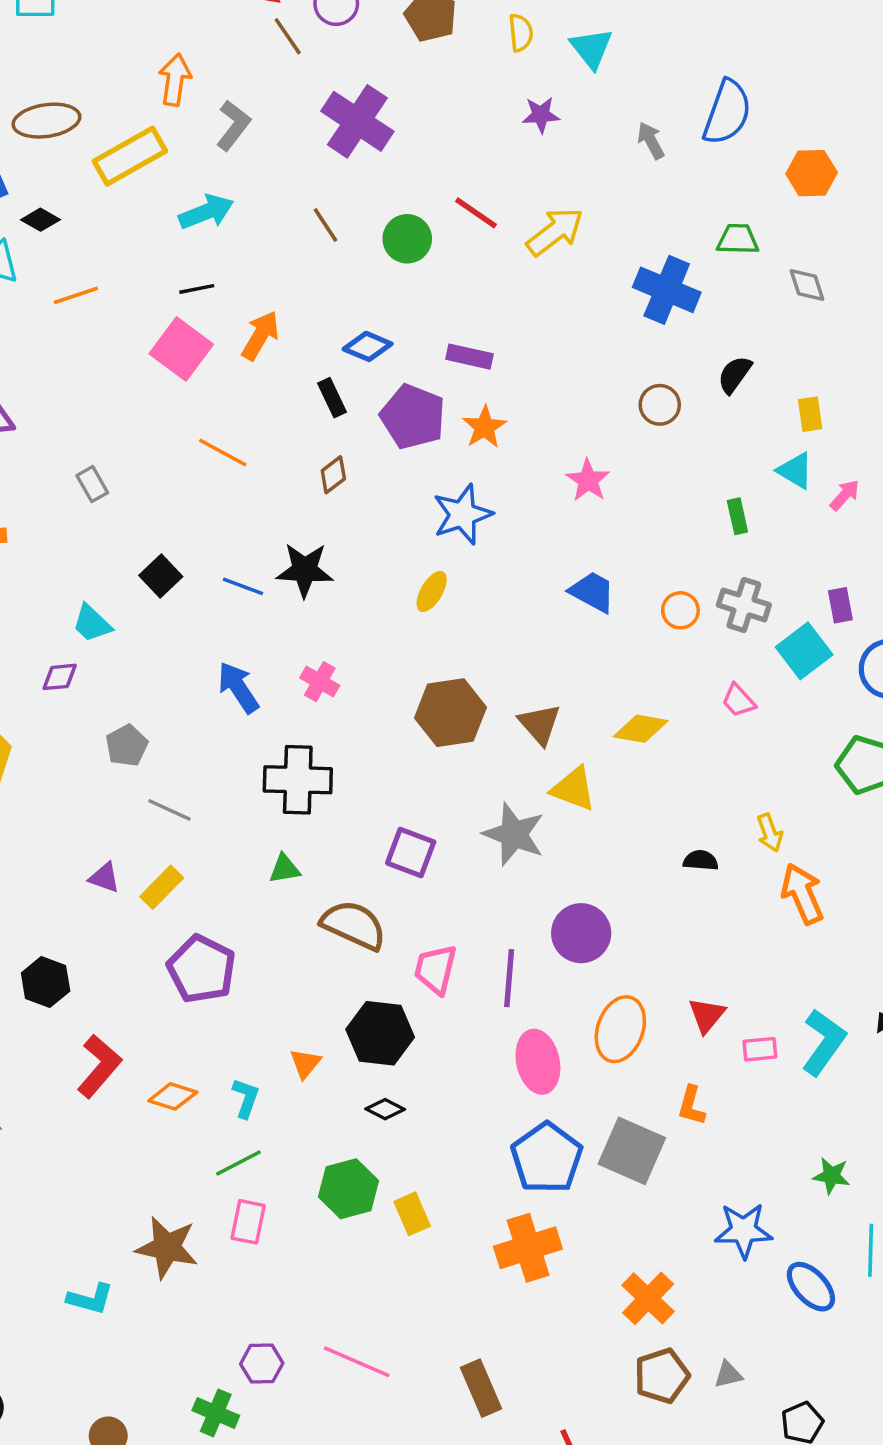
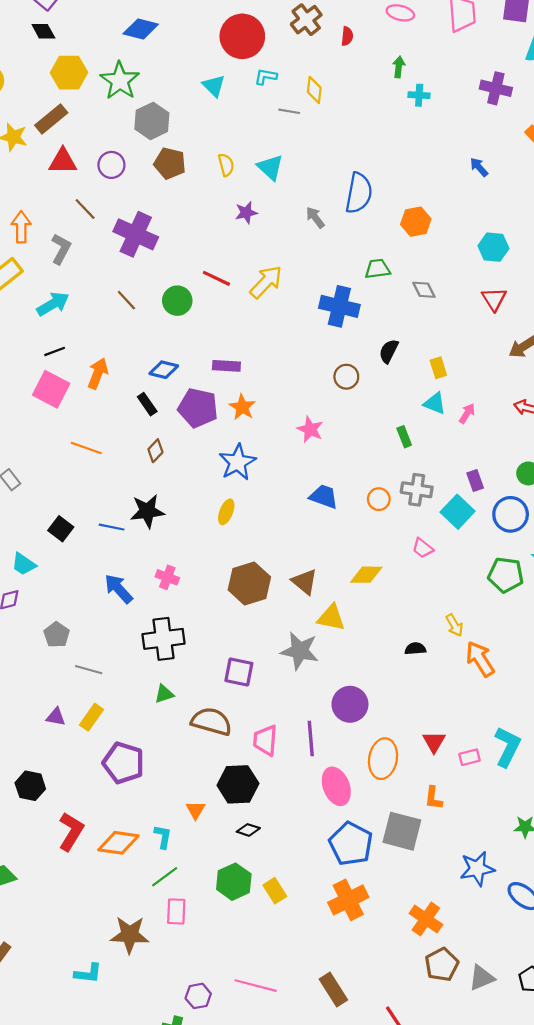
brown line: (288, 36) -> (85, 209), moved
orange diamond: (173, 1096) -> (118, 843), size x1.4
gray triangle: (728, 1375) -> (482, 978), moved, size x1.5

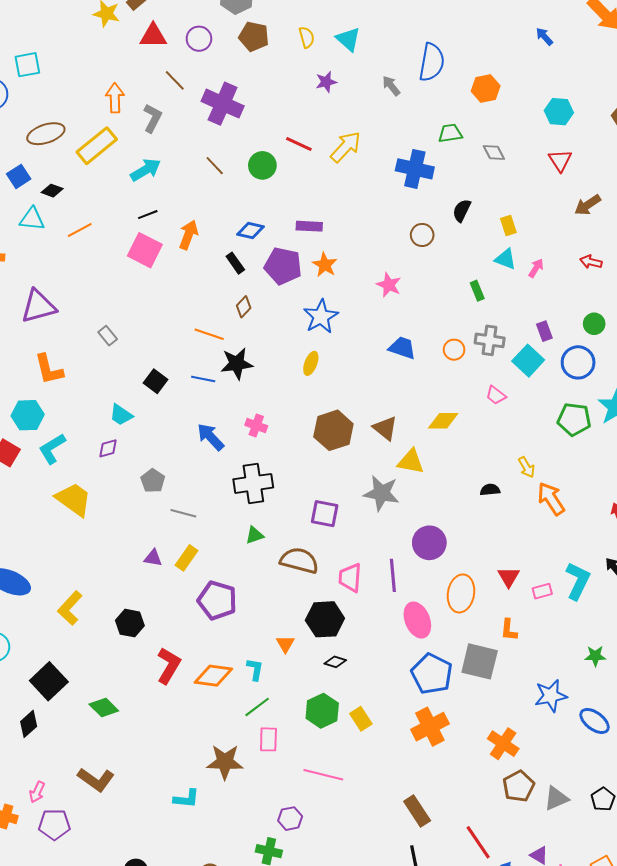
orange line: (86, 448) -> (209, 334), moved
pink line: (256, 986) -> (323, 775), moved

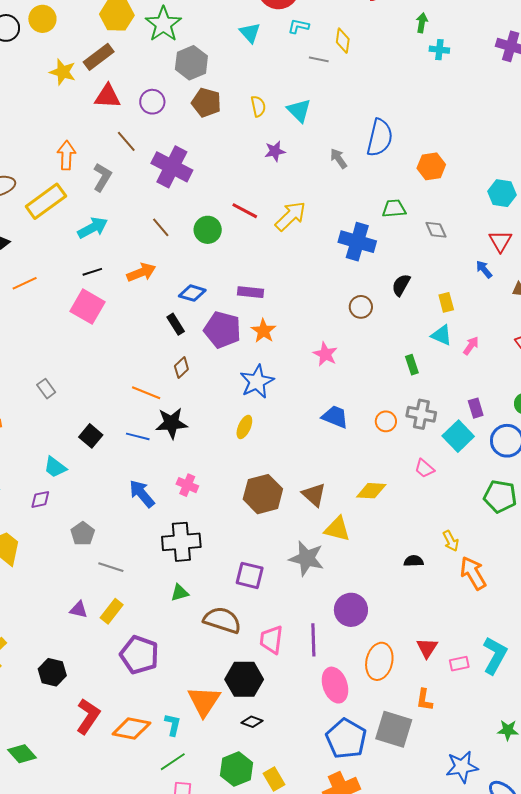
blue arrow: (544, 36) -> (484, 269), moved
orange arrow: (188, 235) -> (141, 272), moved, turned 44
orange triangle: (285, 644) -> (204, 701), size x1.8

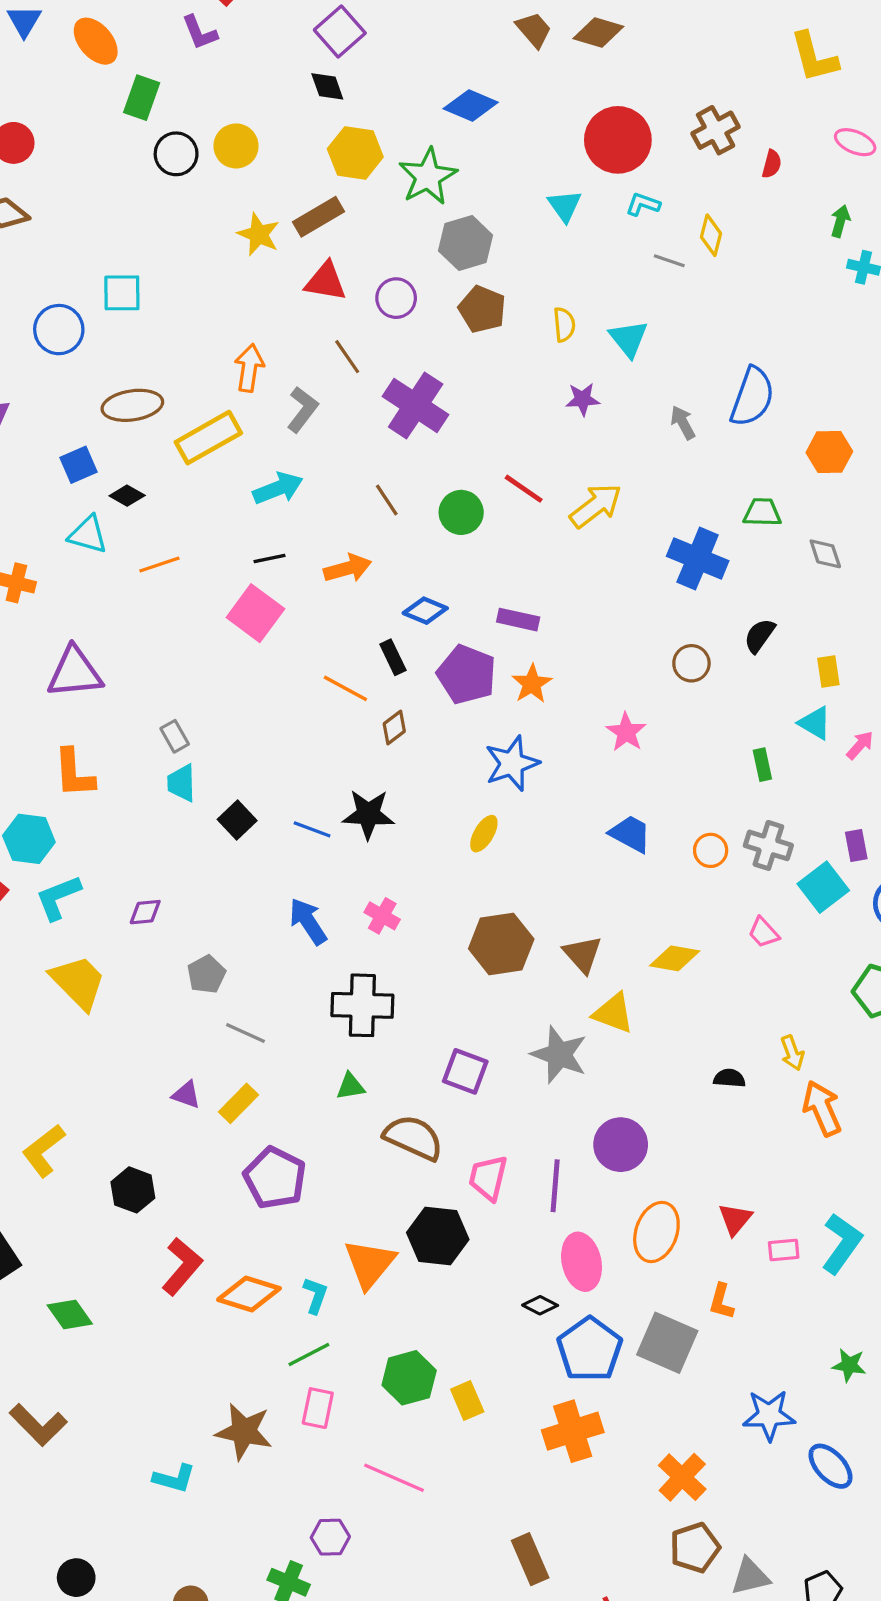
orange line: (146, 393) -> (345, 688), moved
cyan trapezoid: (55, 467) -> (181, 783), moved, turned 45
black diamond: (252, 722) -> (540, 1305), moved

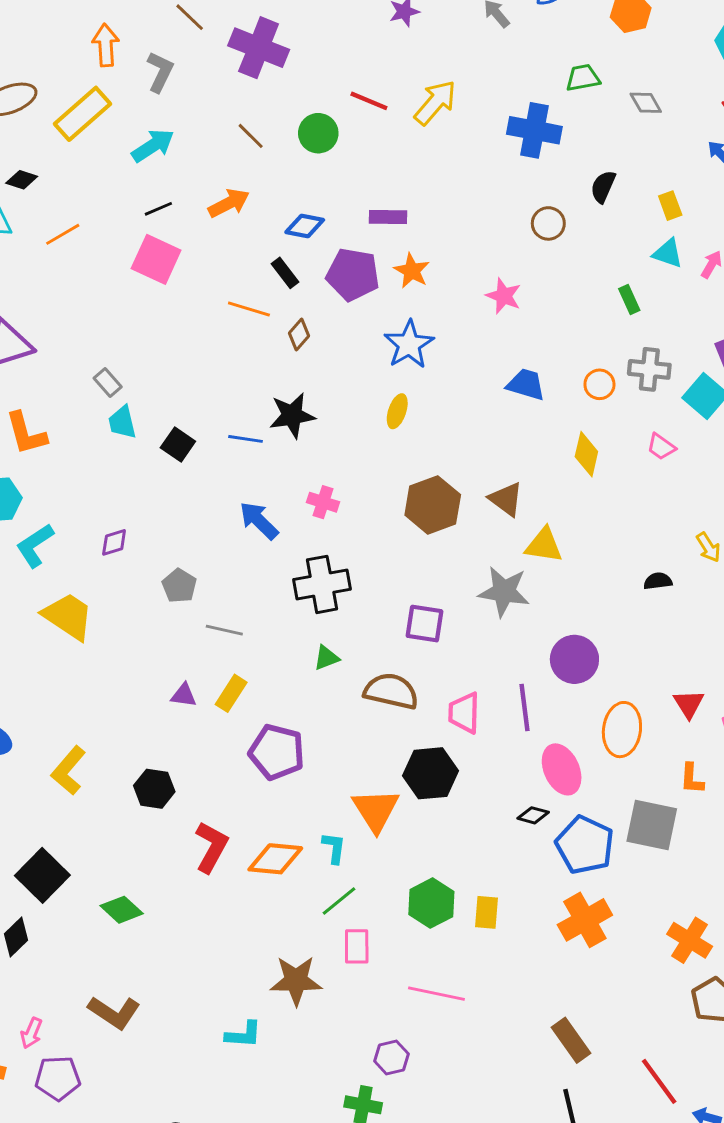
yellow diamond: (675, 958) -> (586, 454), moved, turned -75
yellow rectangle: (467, 1400) -> (487, 912), turned 40

